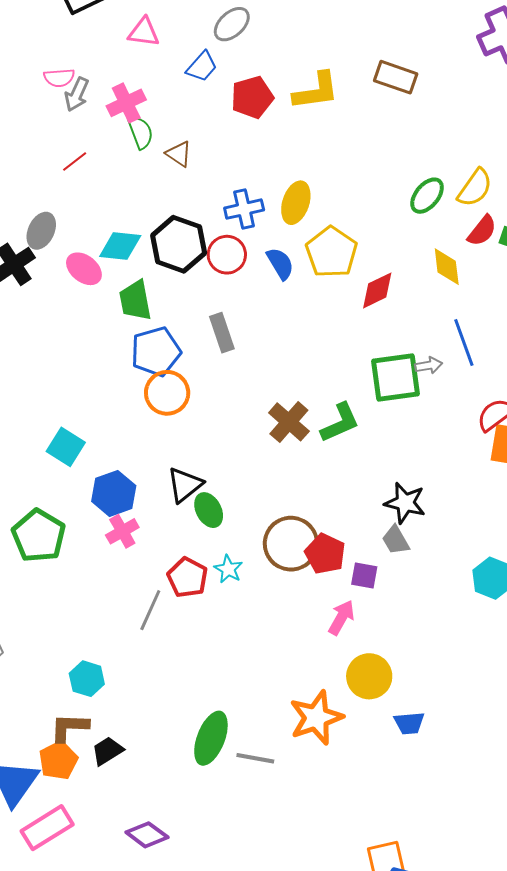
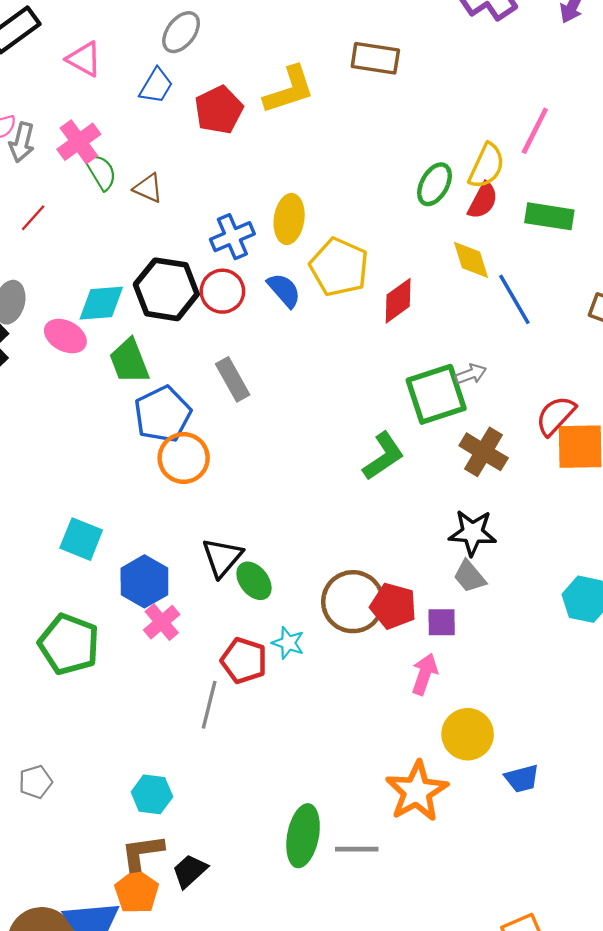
pink triangle: (144, 32) -> (84, 59), turned 32
red semicircle: (482, 231) -> (483, 201), moved
blue line: (464, 343) -> (514, 299), moved
brown cross: (289, 422) -> (484, 452), moved

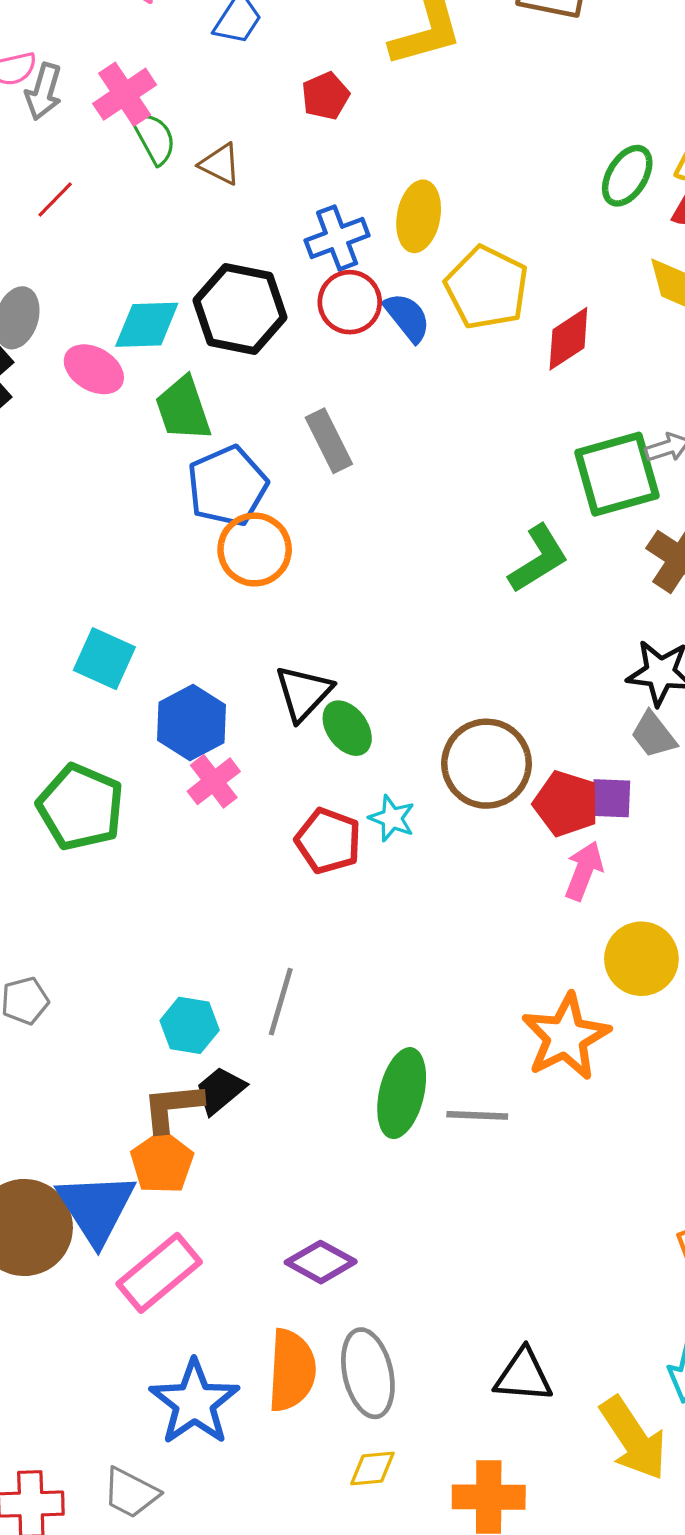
red pentagon: (219, 110) -> (325, 96), moved, size x0.7
red circle: (222, 291) -> (350, 302), moved
red pentagon: (393, 606) -> (566, 804), moved
gray line: (209, 705) -> (281, 1002), moved
black trapezoid: (190, 871) -> (220, 1090), moved

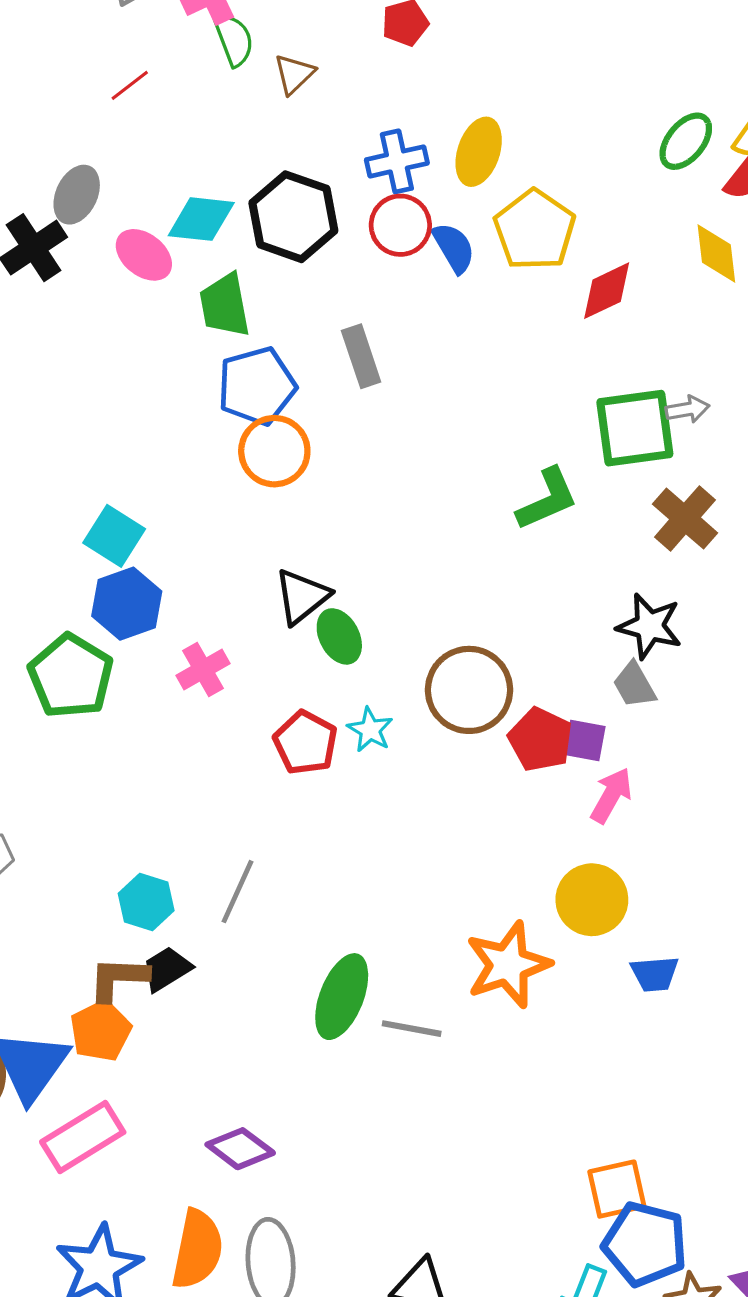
brown triangle: (220, 164) -> (294, 74), turned 42
blue hexagon: (191, 722) -> (127, 604), moved
pink arrow: (584, 871) -> (611, 795), moved

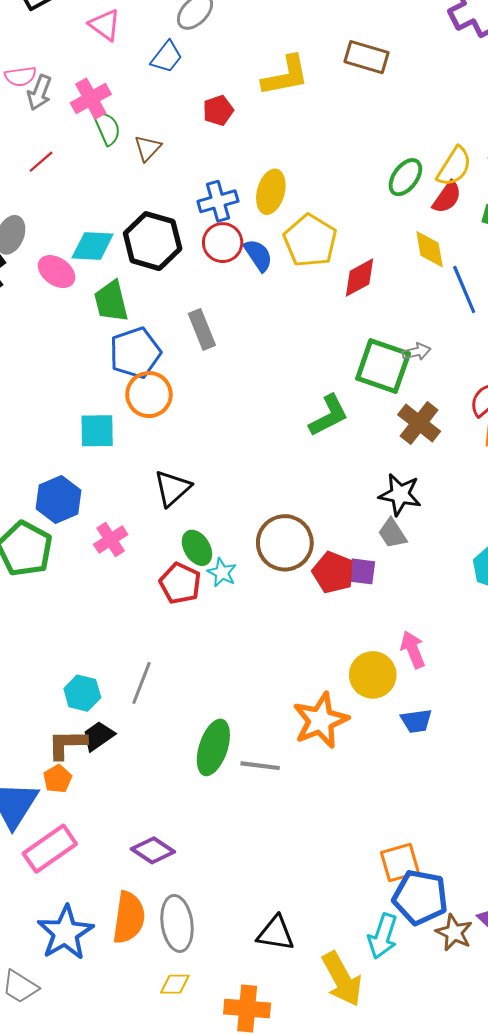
green square: (635, 428) -> (383, 366), turned 30
cyan square: (114, 536) -> (97, 431), moved, turned -30
green ellipse: (339, 636) -> (197, 548), moved
pink arrow: (611, 795) -> (413, 650), moved, turned -48
orange pentagon: (101, 1031) -> (58, 779), size x0.7

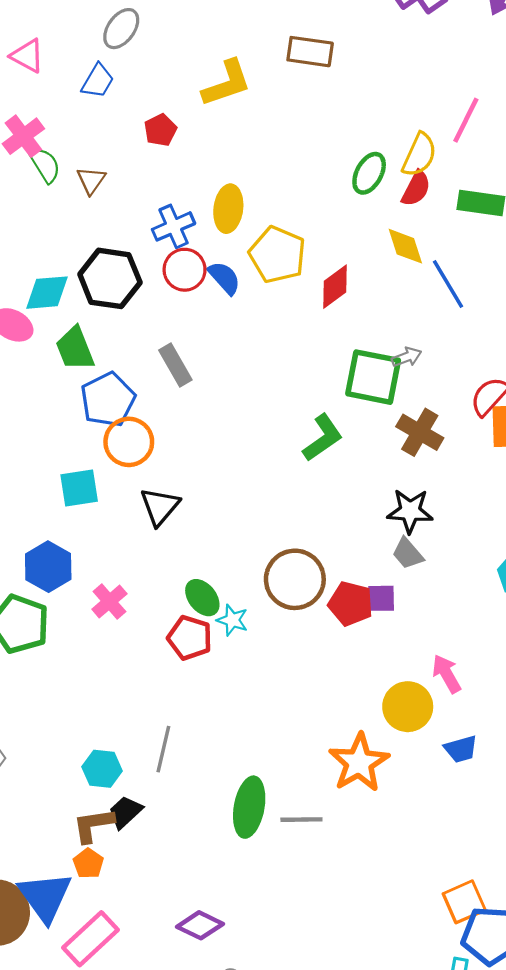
black triangle: (172, 488) -> (160, 506), moved

